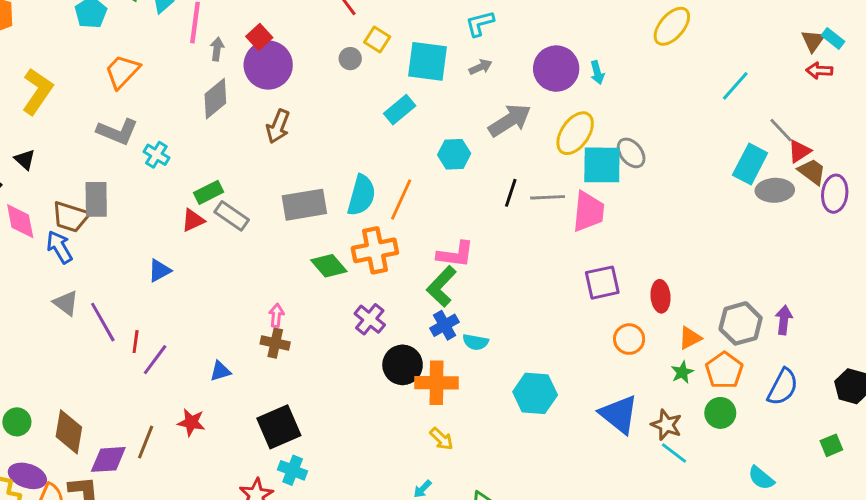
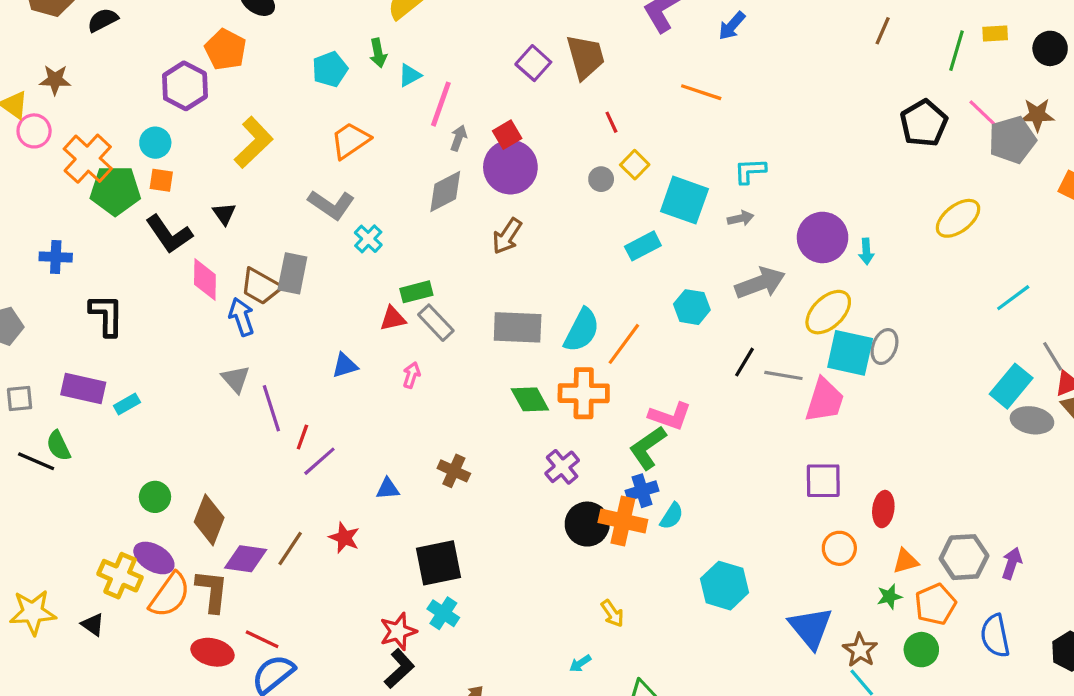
gray ellipse: (631, 153) -> (884, 347), turned 48
pink arrow: (276, 315) -> (412, 375), moved
cyan semicircle: (475, 342) -> (672, 516), turned -80
orange cross: (437, 383) -> (623, 521), moved
blue semicircle: (783, 387) -> (995, 636), turned 129

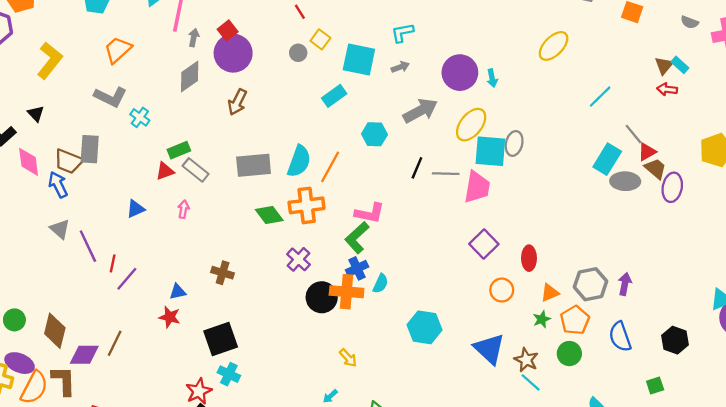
purple square: (823, 481) -> (484, 244), turned -36
red star: (344, 538) -> (170, 317), moved

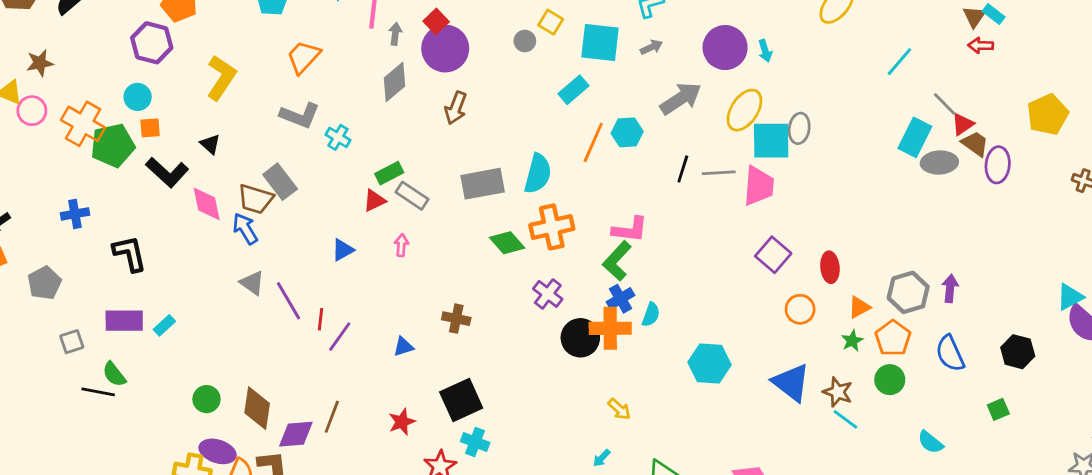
gray rectangle: (90, 149) -> (280, 182), turned -36
orange line: (330, 167) -> (593, 142), moved
red star: (170, 317) -> (402, 422), moved, turned -30

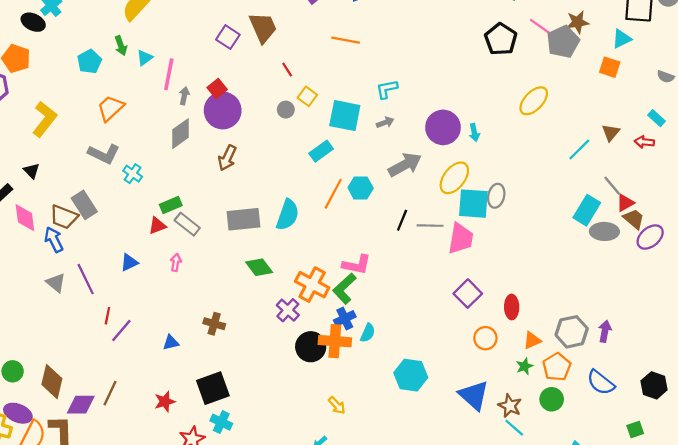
brown triangle: (974, 17) -> (611, 133), moved
purple ellipse: (998, 165) -> (650, 237), turned 40
orange cross: (552, 227) -> (312, 285), moved, turned 36
purple line: (288, 301) -> (86, 279), moved
blue semicircle: (950, 353) -> (601, 382), turned -32

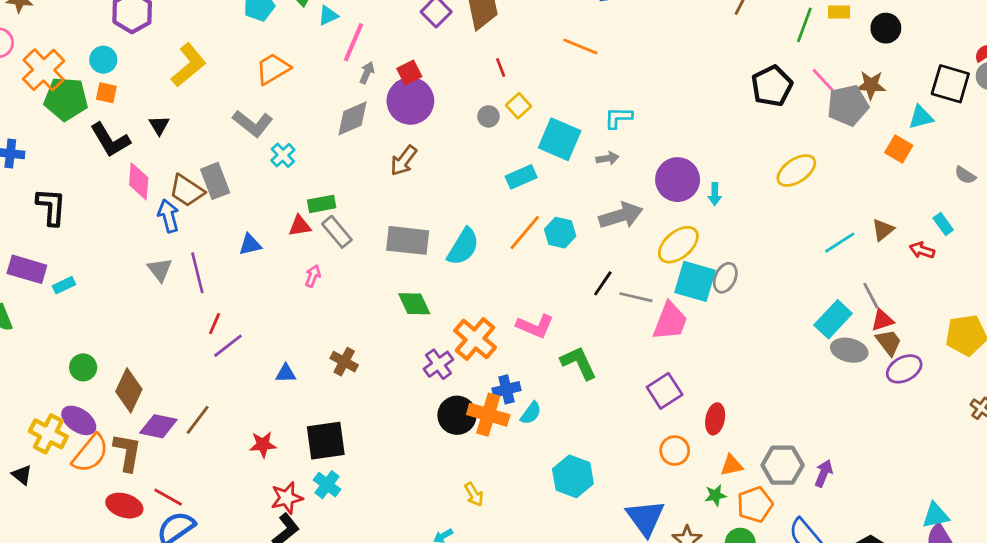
blue triangle: (129, 262) -> (250, 245), moved
green L-shape: (344, 289) -> (579, 363), moved, turned 96

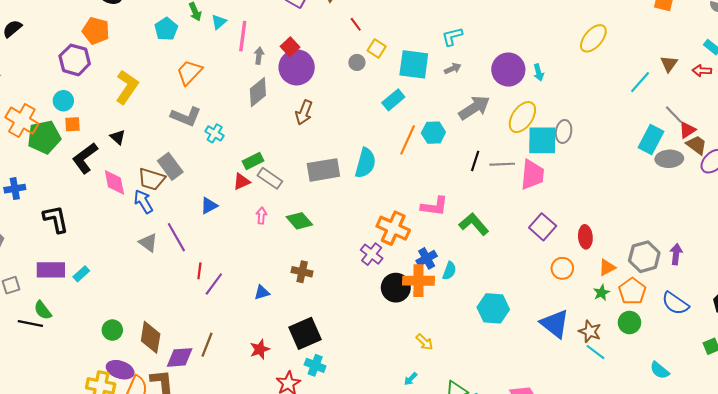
black L-shape: (110, 140) -> (85, 158), turned 100
green diamond: (414, 304) -> (299, 221), moved

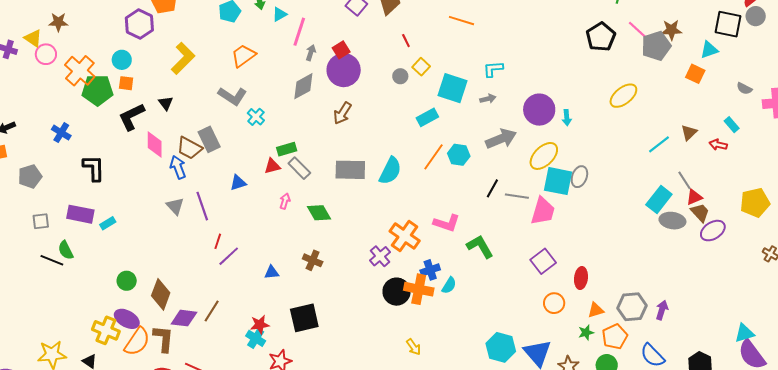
blue cross: (15, 189) -> (61, 133), turned 30
cyan hexagon: (493, 308) -> (501, 347), moved
cyan cross: (315, 365) -> (256, 338), moved

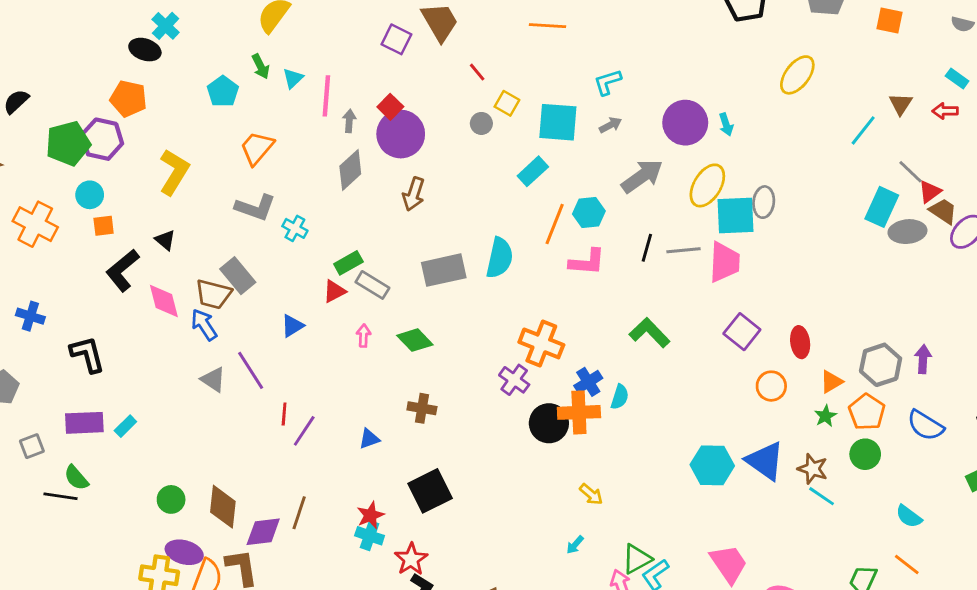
green pentagon: (97, 90) -> (68, 143), moved
pink L-shape: (447, 223) -> (587, 262), moved

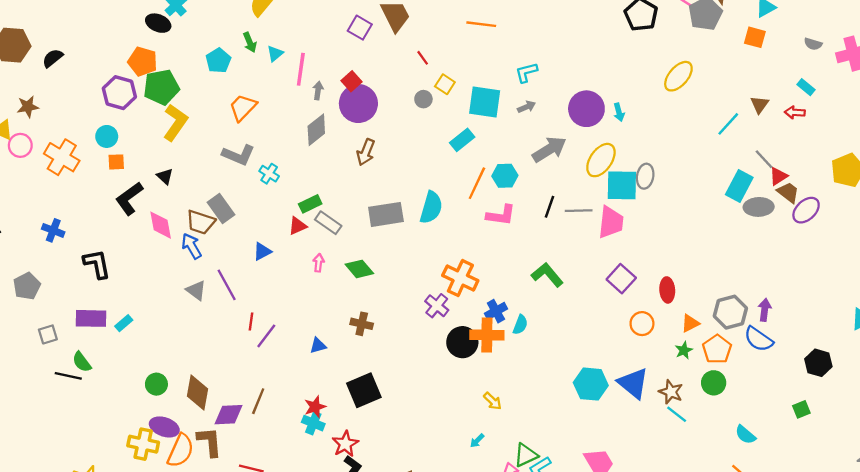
green pentagon: (68, 143) -> (161, 87), moved
blue semicircle: (925, 425) -> (758, 339), moved

